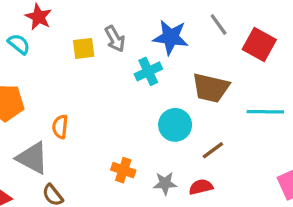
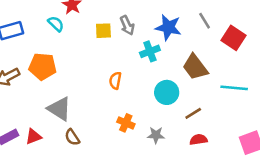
brown trapezoid: (211, 88) -> (195, 67), turned 36
orange semicircle: (60, 127) -> (115, 81), moved
red semicircle: (201, 187) -> (198, 140), moved

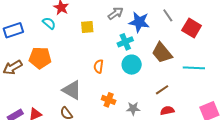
gray arrow: (127, 25) -> (116, 13), moved, turned -98
cyan circle: (167, 92) -> (132, 65), moved
gray triangle: (59, 109) -> (72, 90), moved

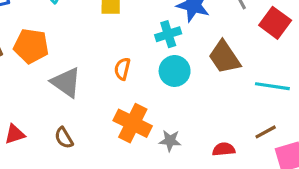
gray triangle: (72, 90) -> (66, 82), moved
brown line: (162, 90) -> (266, 132), moved
orange cross: (109, 100) -> (133, 123), size x1.6

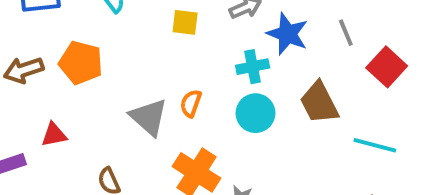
gray triangle: (66, 82) -> (149, 117), moved
red triangle: (15, 134) -> (54, 135), moved

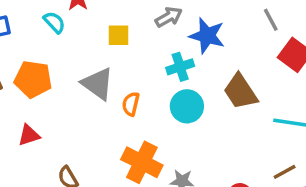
gray line: (346, 33) -> (271, 20), moved
gray triangle: (149, 117) -> (98, 84), moved
red triangle: (54, 135) -> (29, 135), moved

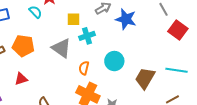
cyan cross: (180, 67) -> (87, 36), moved
brown trapezoid: (240, 92) -> (145, 78), moved, turned 65
orange semicircle: (131, 104) -> (84, 68), moved

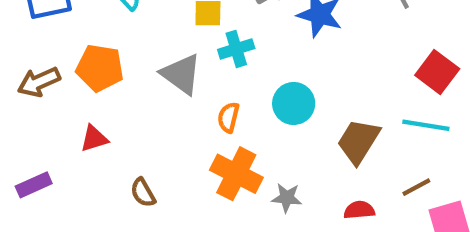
red square: (178, 30) -> (437, 72), moved

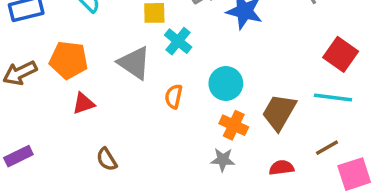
cyan cross: (236, 49) -> (178, 41), turned -32
red triangle: (94, 139) -> (83, 104), moved
orange cross: (236, 174) -> (234, 125), moved, size x0.7

